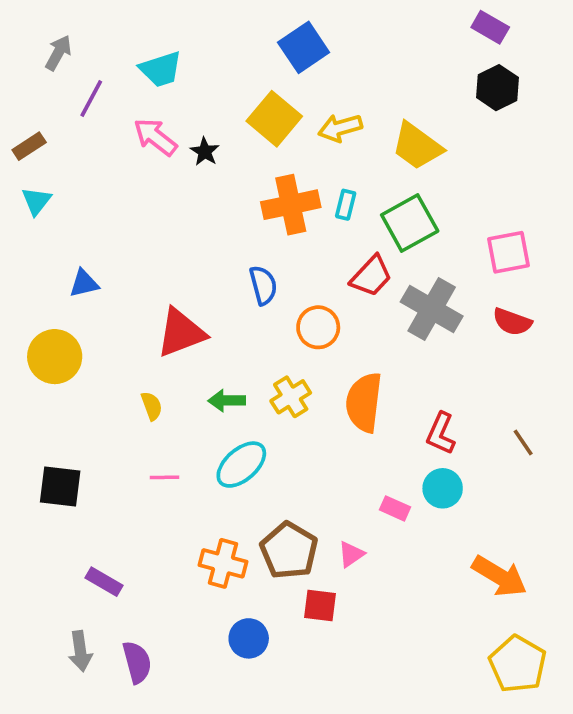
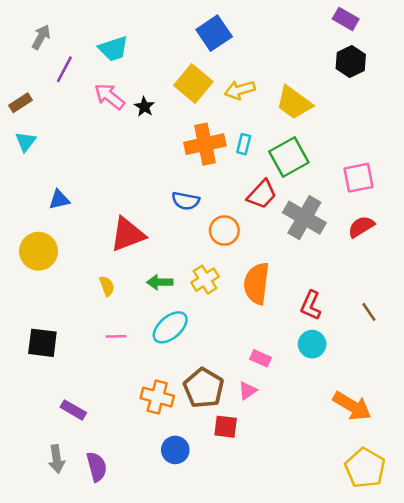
blue semicircle: (263, 285) -> (186, 201), turned 116
red semicircle: (512, 322) -> (361, 227), turned 128
pink rectangle: (395, 508) -> (260, 358), moved

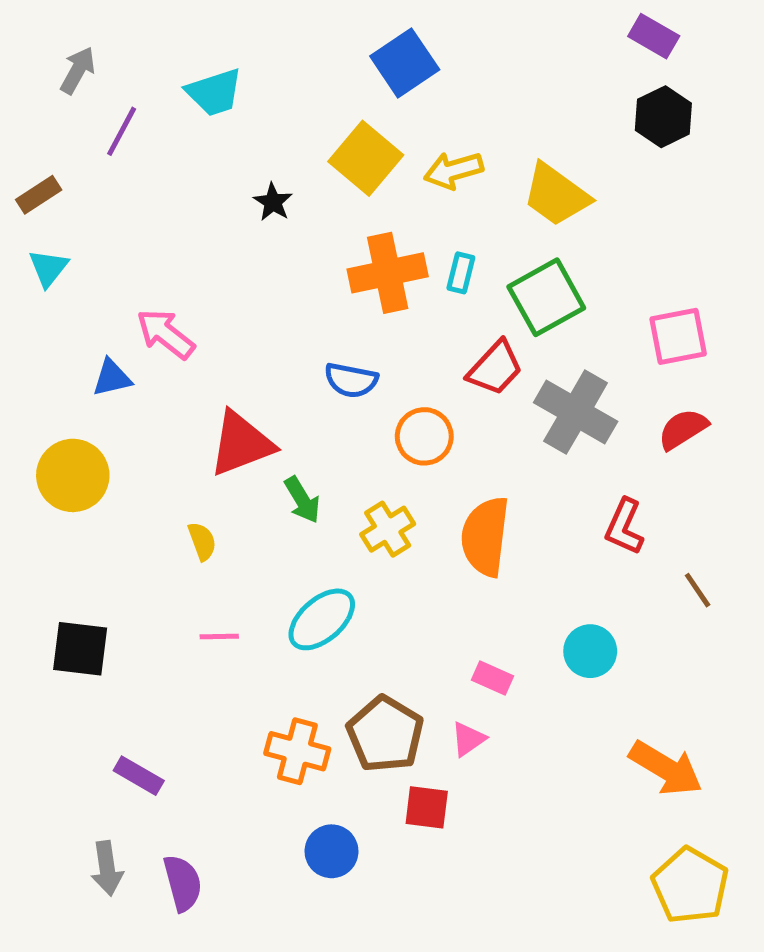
pink arrow: (109, 96) -> (166, 334), moved
green arrow: (160, 282) -> (302, 500), moved, turned -120
red L-shape: (311, 305) -> (624, 527), moved

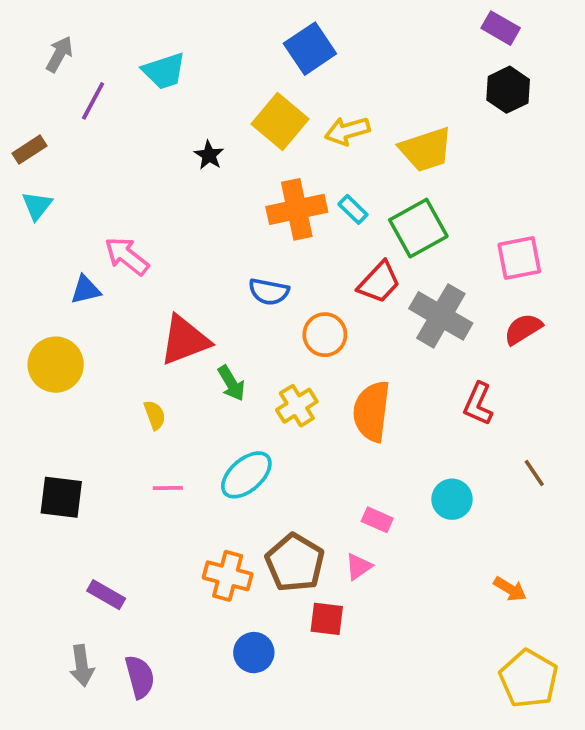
yellow trapezoid: (556, 195) -> (426, 150), turned -54
cyan rectangle: (461, 273) -> (353, 209), turned -60
brown line: (698, 590) -> (534, 473), moved
orange arrow: (666, 768) -> (510, 589), size x0.6

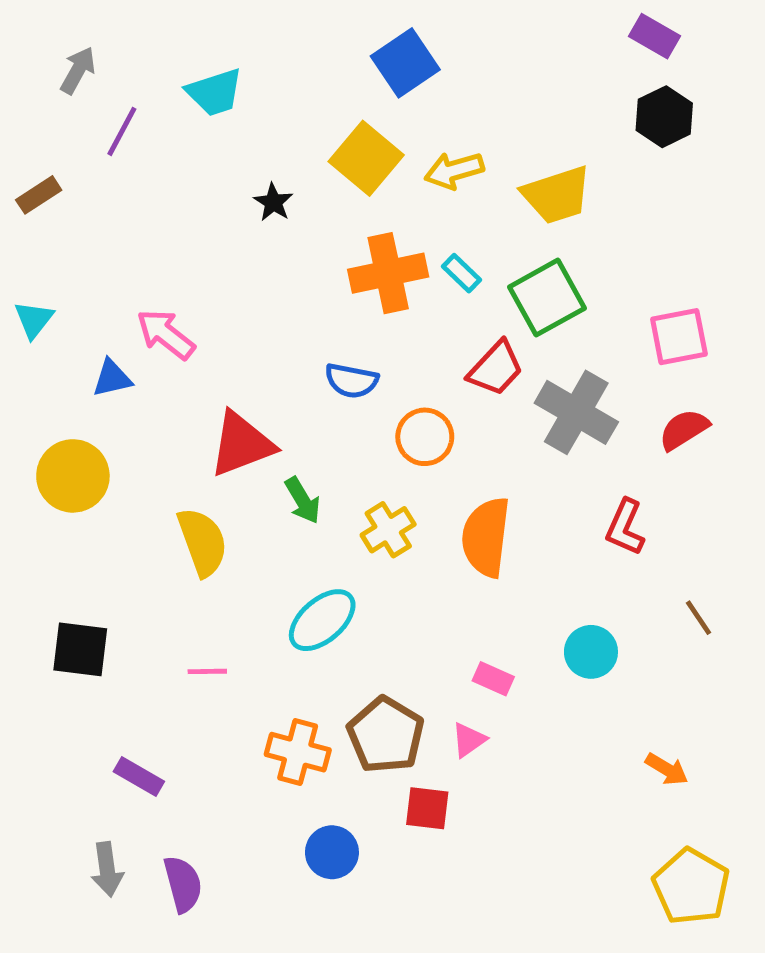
cyan triangle: (37, 206) -> (34, 320), moved
yellow semicircle: (155, 415) -> (202, 542), size x1.8
pink line: (168, 488) -> (207, 671), moved

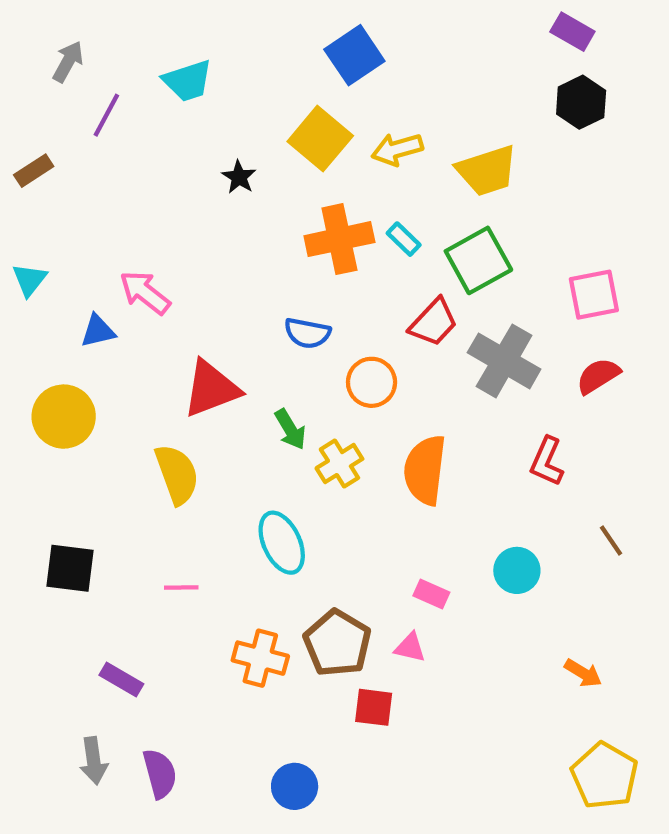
green arrow: (303, 500) -> (290, 429), moved
cyan ellipse: (322, 620) -> (282, 543), turned -74
pink triangle: (469, 740) -> (410, 647), turned 48
blue circle: (332, 852) -> (295, 786), moved

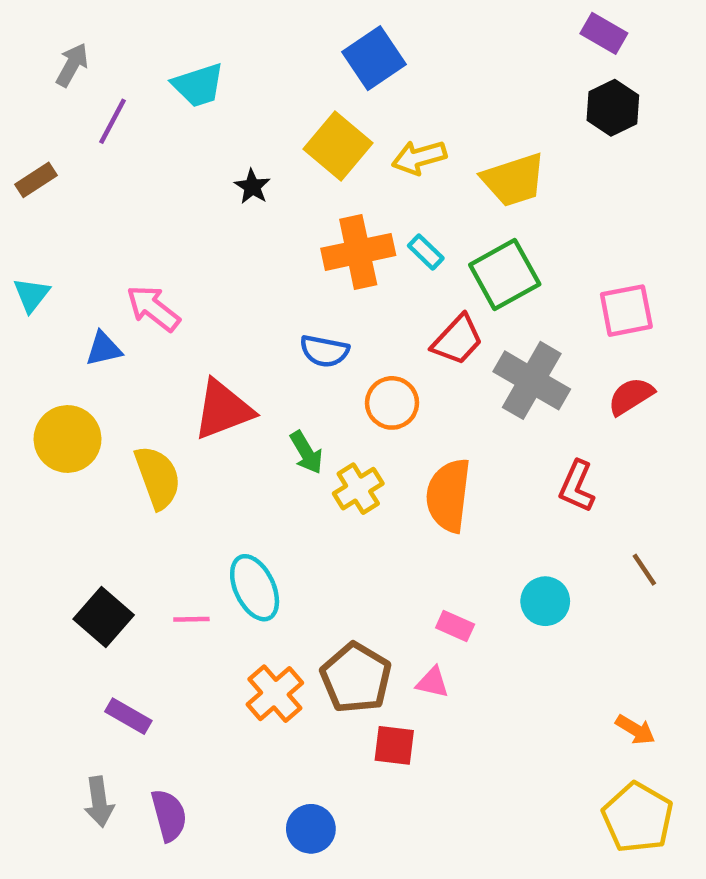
yellow semicircle: (177, 474) -> (158, 477), moved
cyan ellipse: (282, 543) -> (255, 588), moved
black square: (70, 568) -> (104, 617), moved, turned 34
orange cross: (260, 658) -> (275, 694), turned 34
orange arrow: (583, 673) -> (635, 730), moved

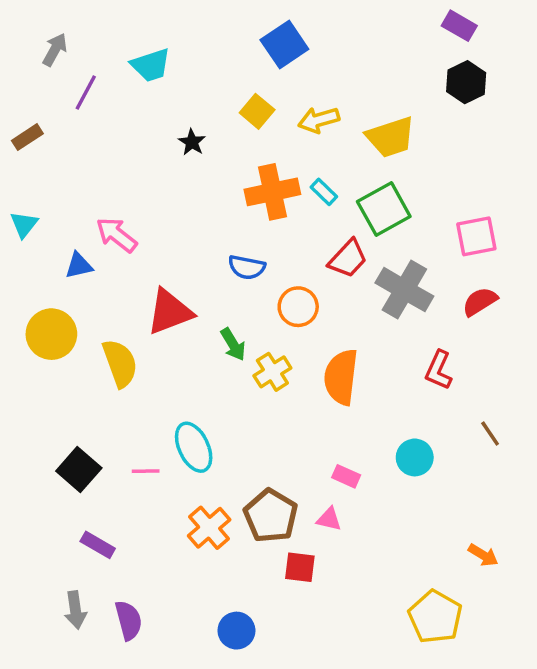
yellow square: (338, 146) -> (257, 111), size x0.7
yellow pentagon: (638, 818) -> (435, 617), moved

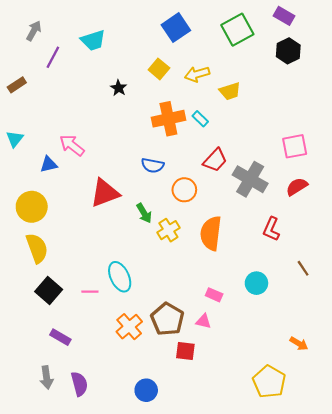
yellow trapezoid: (391, 137) -> (230, 91), moved, size x0.7
green square: (384, 209) -> (237, 30), moved
yellow semicircle: (120, 363) -> (37, 248), moved

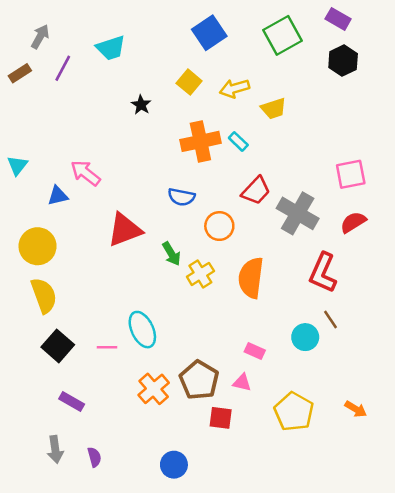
brown rectangle: (17, 85) -> (20, 73), moved
red L-shape: (271, 229) -> (323, 273), size x1.4
brown line: (303, 268) -> (330, 319), moved
yellow pentagon: (269, 382) -> (294, 412), moved
purple semicircle: (79, 384) -> (94, 457), size x0.7

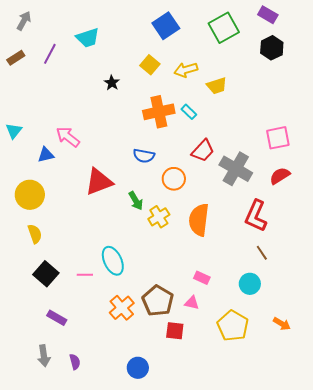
gray arrow: (40, 37) -> (24, 21), moved
yellow semicircle: (44, 295) -> (35, 234), size x0.7
cyan circle: (305, 337) -> (250, 284), moved

